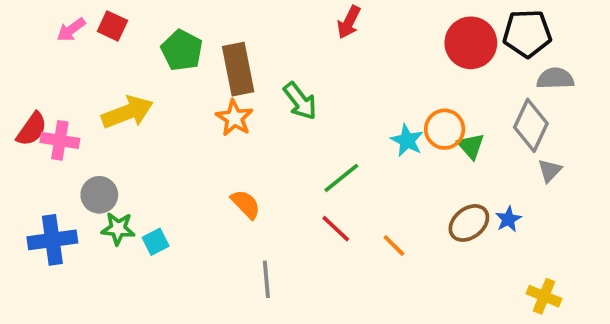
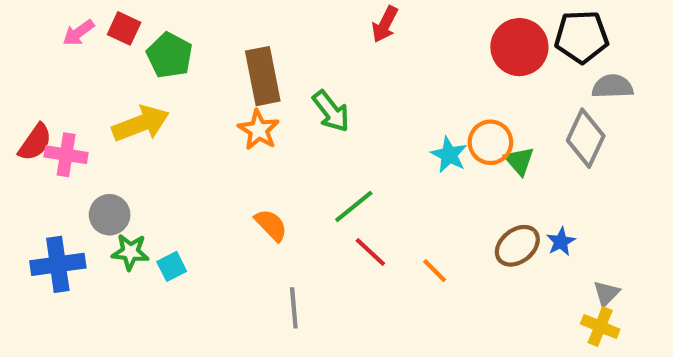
green pentagon: (182, 50) -> (170, 55), moved
gray triangle: (550, 170) -> (606, 293), moved
green line: (341, 178) -> (354, 206), moved

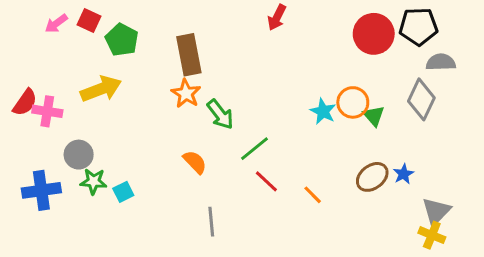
green arrow: (331, 111) -> (220, 114), moved
gray triangle: (606, 293) -> (436, 211), size x1.5

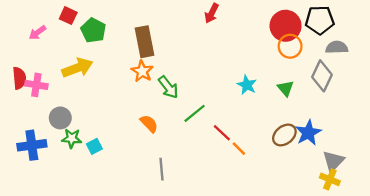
pink arrow: (56, 23) -> (38, 33), moved
red semicircle: (25, 102) -> (19, 78), turned -40
orange circle: (353, 102) -> (290, 46), moved
blue star: (404, 174) -> (308, 133), size x1.6
red line: (266, 181) -> (222, 133), moved

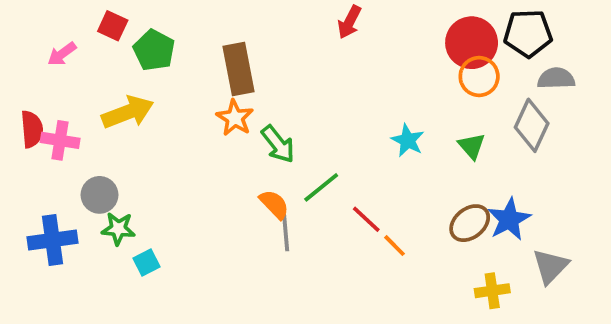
orange semicircle: (149, 124) -> (274, 204), moved
cyan square: (94, 146) -> (146, 263), moved
gray line: (162, 169) -> (286, 232), moved
yellow cross: (330, 179) -> (492, 291), moved, turned -30

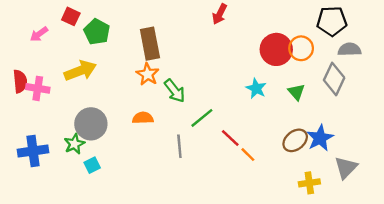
red circle: (472, 43) -> (276, 49), moved
gray circle: (100, 195) -> (91, 124), moved, size x1.4
orange semicircle: (274, 204) -> (143, 118), moved, turned -48
green star: (118, 229) -> (74, 144), turned -30

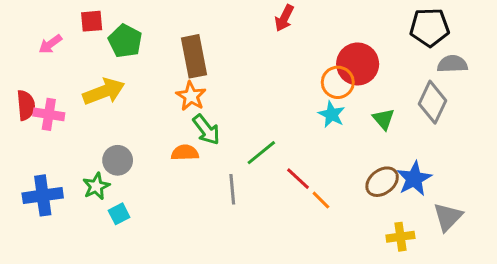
red square: (71, 16) -> (92, 21), turned -30
orange circle: (301, 48) -> (338, 82), moved
green arrow: (175, 91) -> (206, 130), moved
gray circle: (91, 124) -> (118, 160), size x0.7

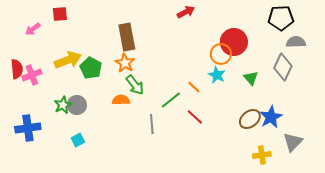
red arrow: (284, 18) -> (186, 12), turned -144
green pentagon: (125, 41) -> (91, 68), moved
pink cross: (49, 114) -> (32, 75), turned -30
green star: (96, 186) -> (63, 105), moved
orange line: (321, 200) -> (194, 87), moved

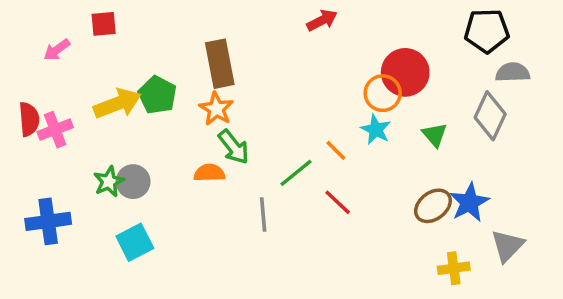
green pentagon: (91, 68) -> (157, 95), moved
cyan square: (78, 140) -> (135, 242), size x1.5

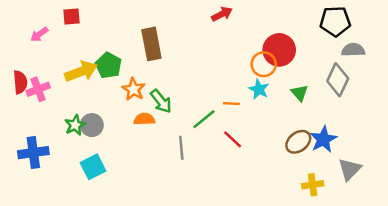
orange star: (216, 109) -> (134, 89), moved
orange line: (336, 150) -> (231, 104), turned -42

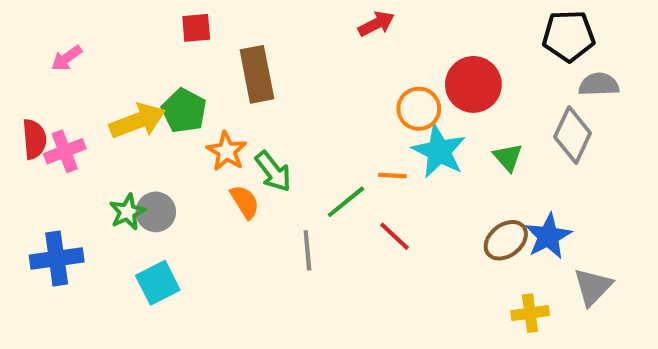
red square: (72, 16) -> (196, 28), moved
orange circle: (264, 64) -> (419, 109), moved
cyan star: (259, 89) -> (439, 151), size x1.5
orange semicircle: (144, 119) -> (245, 202), turned 60

